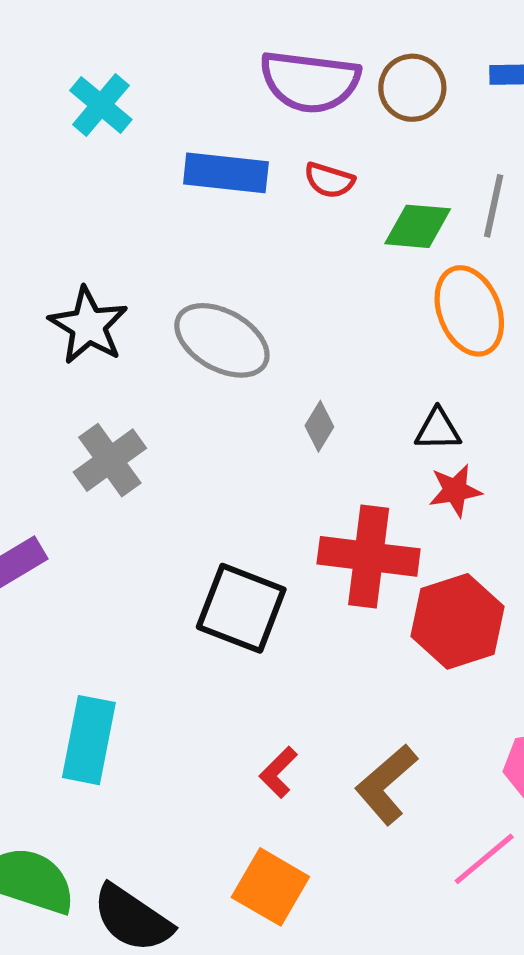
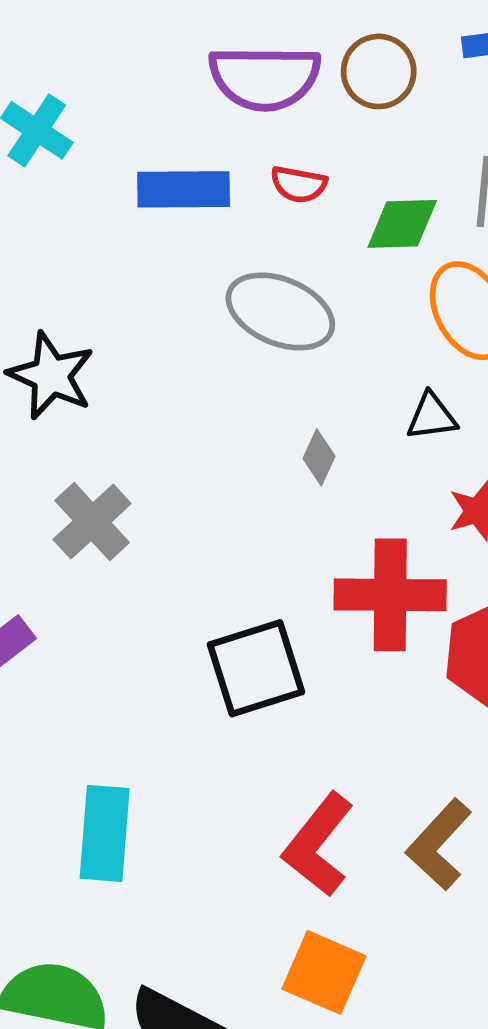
gray ellipse: (222, 340) -> (280, 311), moved
black triangle: (438, 430) -> (432, 417), moved
black square: (241, 608) -> (256, 668), turned -32
red L-shape: (278, 772) -> (318, 845), size x1.8

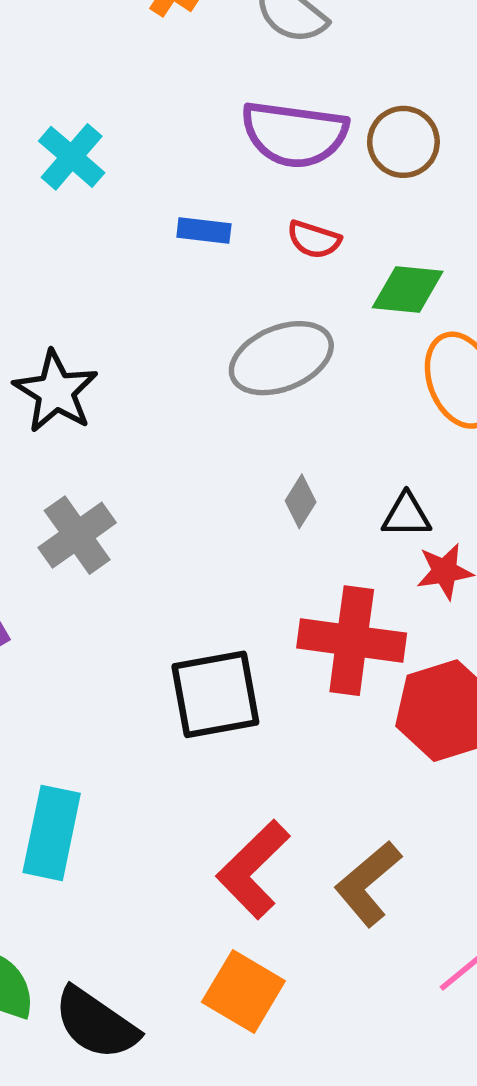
blue rectangle: (184, 189) -> (204, 231), size x0.6
gray ellipse: (280, 311) -> (281, 358), turned -52
black triangle: (432, 417) -> (406, 515), moved

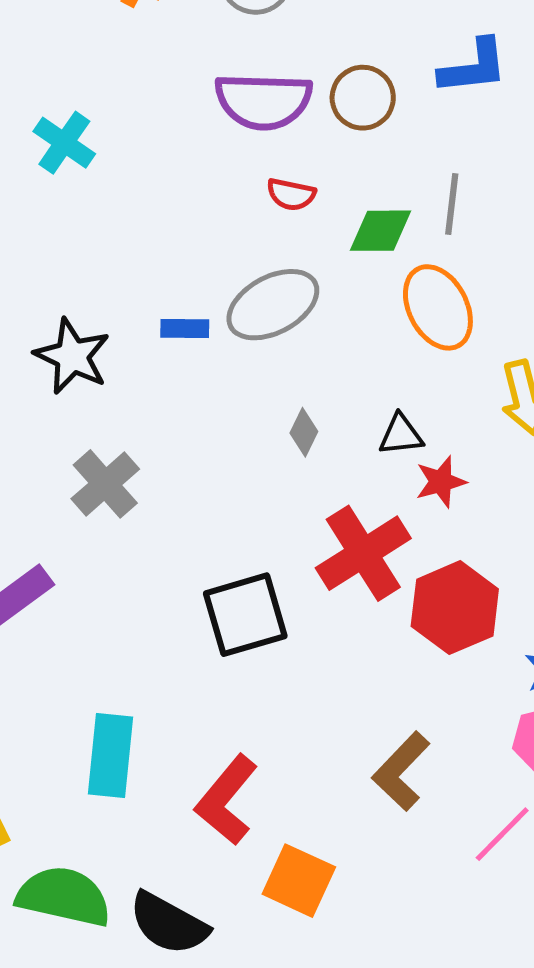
blue rectangle: (204, 231) -> (185, 329), moved
red cross: (352, 641) -> (363, 553), turned -34
red L-shape: (253, 869) -> (226, 800), moved

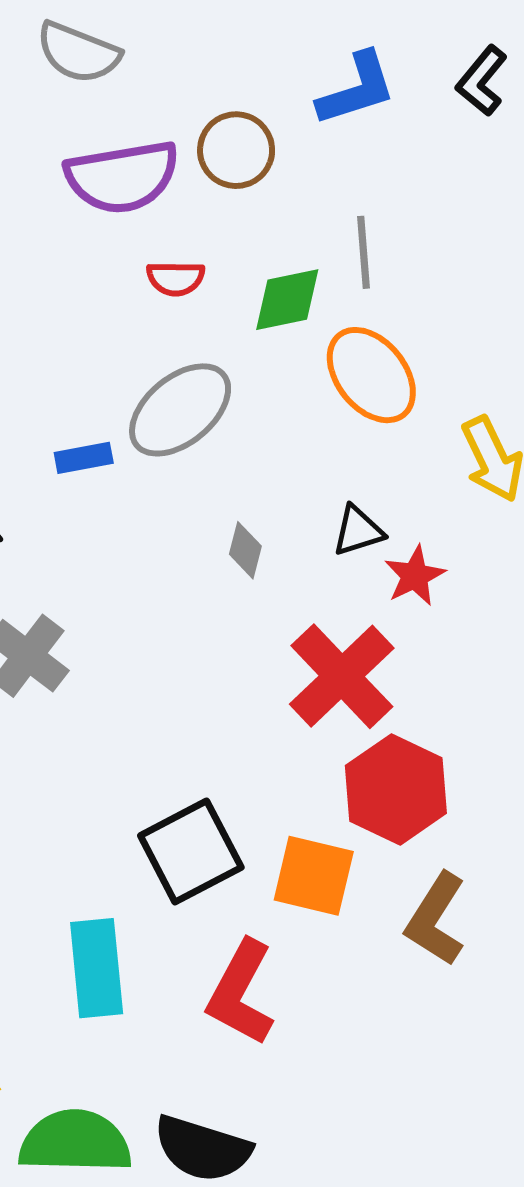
red hexagon: (455, 608) -> (396, 789), moved
black square: (245, 615) -> (191, 851), moved
orange square: (299, 881) -> (314, 876), moved

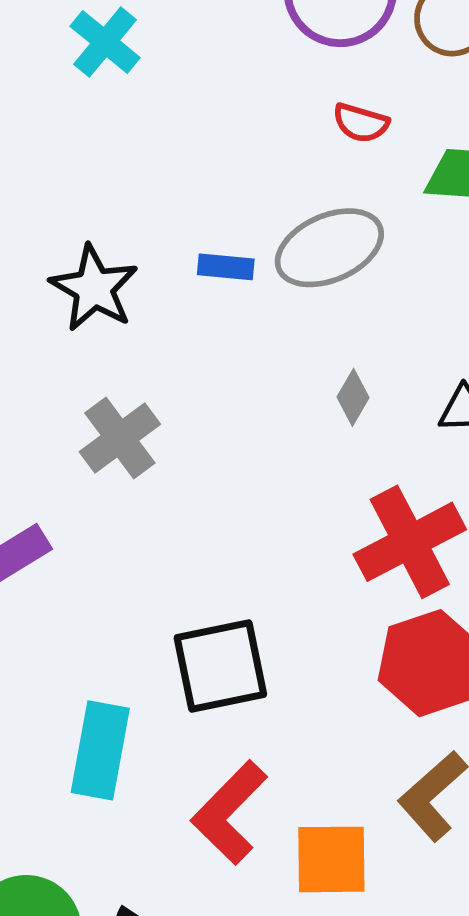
orange square: (314, 876) -> (331, 859), moved, turned -30

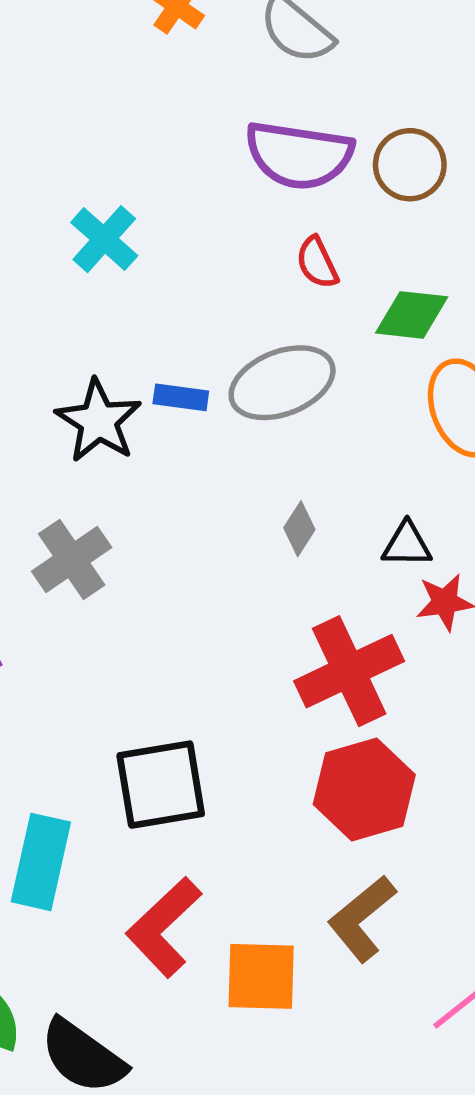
cyan cross: (105, 42) -> (104, 239), moved
red semicircle: (361, 123) -> (317, 263), turned 46
black star: (94, 288) -> (98, 421), moved

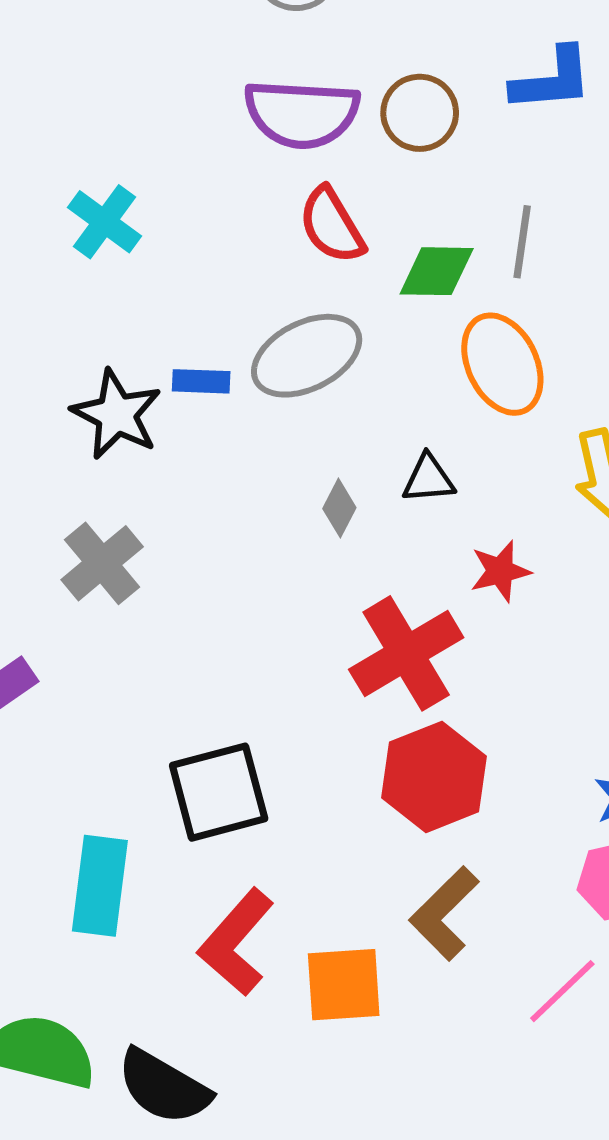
red semicircle: (317, 263) -> (332, 225), size x1.4
black triangle: (407, 545) -> (428, 479), moved

